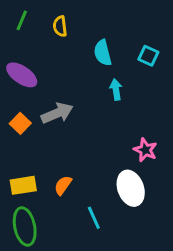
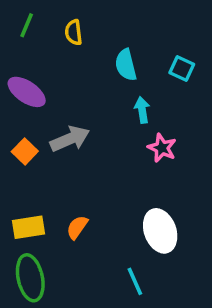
pink star: (145, 150) -> (162, 148), moved
cyan line: (94, 218) -> (135, 281), moved

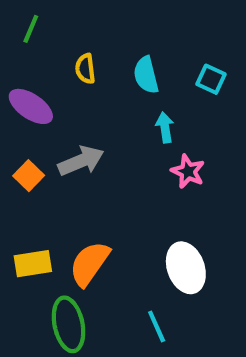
yellow semicircle: (74, 32) -> (85, 69), moved
orange semicircle: (77, 227) -> (89, 264), size x1.6
green ellipse: (30, 278) -> (69, 324), moved

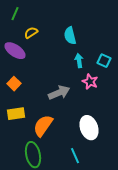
yellow semicircle: (85, 69) -> (31, 33), moved, turned 64
cyan square: (211, 79) -> (104, 61), moved
gray arrow: (81, 161) -> (59, 93), moved
yellow rectangle: (33, 264) -> (16, 114), moved

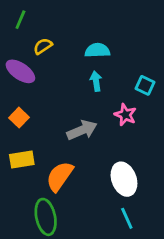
cyan semicircle: (70, 36) -> (97, 50), turned 102
cyan arrow: (79, 61) -> (96, 81), moved
cyan line: (75, 156) -> (127, 218), moved

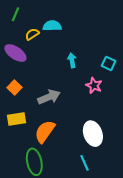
cyan semicircle: (97, 50) -> (52, 26), moved
gray arrow: (82, 130) -> (49, 97), moved
cyan line: (127, 218) -> (85, 163), moved

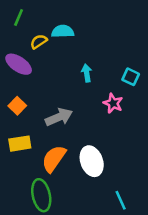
white ellipse: (93, 134) -> (92, 161), moved
cyan line: (85, 163) -> (121, 200), moved

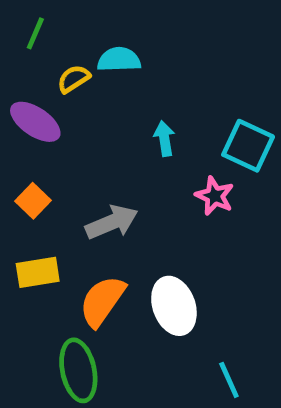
cyan square: (131, 77) -> (248, 146), size x1.5

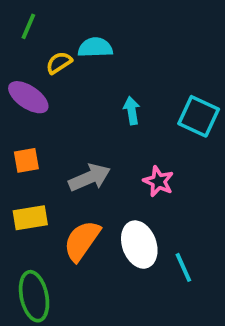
pink star: (215, 196) -> (158, 181), moved
orange square: (33, 201) -> (26, 160), turned 36
green ellipse: (78, 370) -> (34, 296), moved
cyan line: (229, 380) -> (183, 267), moved

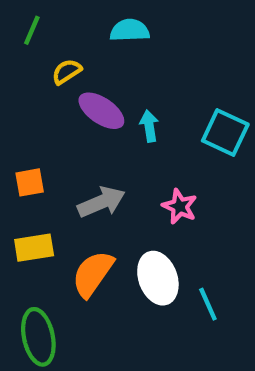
cyan semicircle: (95, 47) -> (130, 30), moved
purple ellipse: (28, 97) -> (101, 111), moved

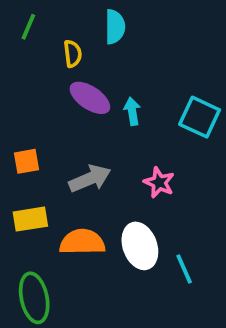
cyan semicircle: (130, 30) -> (115, 27), turned 92
yellow semicircle: (67, 72) -> (73, 54), moved, turned 116
orange semicircle: (93, 274) -> (82, 242), turned 54

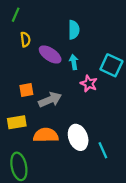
cyan semicircle: (115, 27) -> (74, 30), moved
yellow semicircle: (73, 54) -> (25, 39), moved
orange square: (26, 161) -> (26, 90), moved
pink star: (159, 182) -> (89, 84), moved

